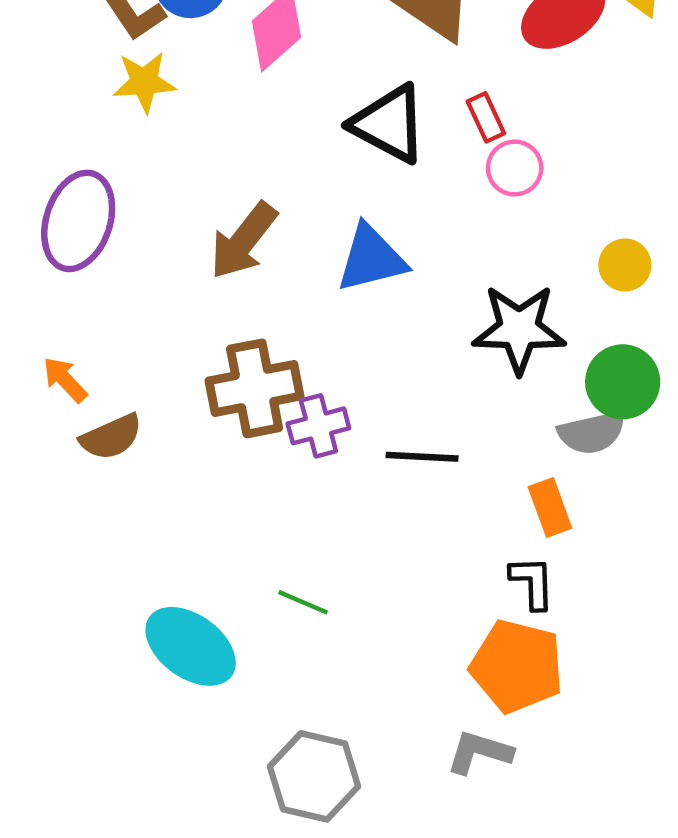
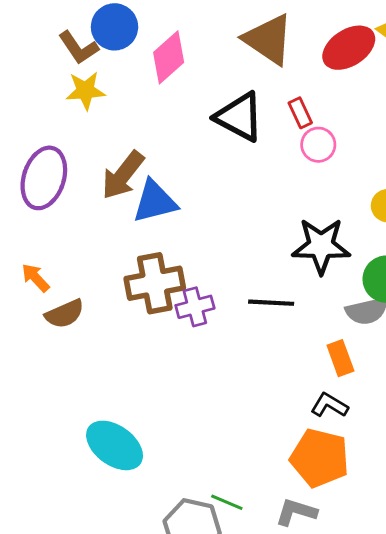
brown arrow: (243, 241) -> (123, 175), moved
blue triangle: (371, 258) -> (155, 202), moved
black line: (422, 457) -> (271, 303), moved
black L-shape: (532, 582) -> (329, 405), turned -57
green line: (303, 602) -> (227, 502), moved

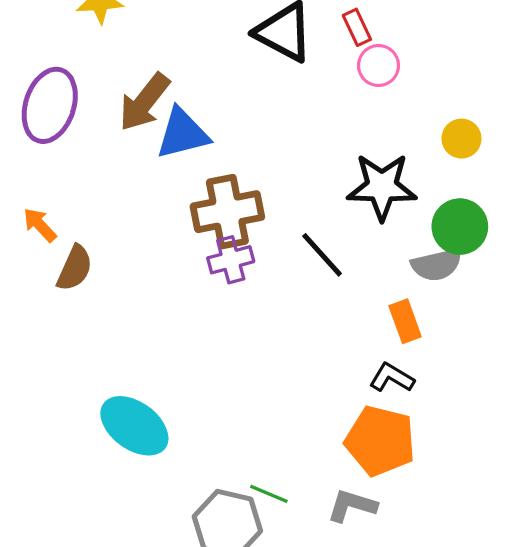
brown cross: (155, 283) -> (227, 212), moved
black line: (271, 303) -> (322, 255), turned 45
brown semicircle: (65, 314) -> (75, 268), turned -42

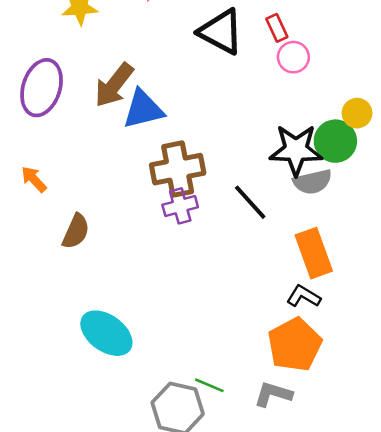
green circle: (460, 227) -> (335, 141), moved
gray semicircle: (437, 265) -> (312, 182), moved
brown semicircle: (75, 268) -> (76, 231), moved
orange rectangle: (405, 321) -> (314, 253), size x1.5
orange pentagon: (380, 441) -> (295, 345), turned 30

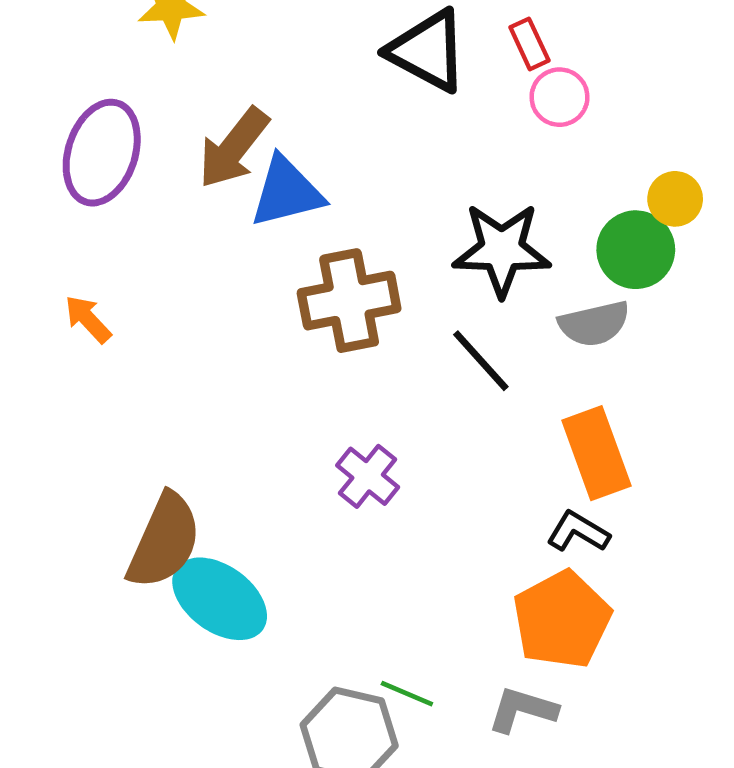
black star: (296, 150) -> (502, 250), moved
purple cross: (180, 206) -> (368, 476), moved, turned -36
brown semicircle: (76, 231) -> (164, 541), moved, size x1.5

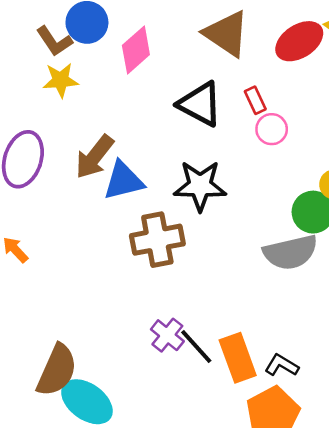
black star: (502, 250) -> (200, 186), moved
gray semicircle: (594, 324) -> (290, 252), size x1.4
black line: (481, 361) -> (196, 346), moved
orange rectangle: (596, 453) -> (238, 358), moved

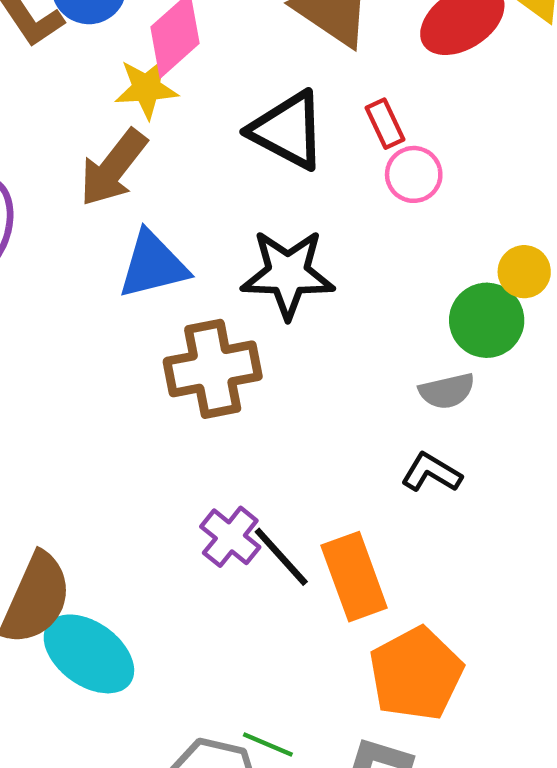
yellow star: (61, 80) -> (146, 88), moved
brown arrow: (94, 157) -> (113, 168), moved
gray semicircle: (290, 252) -> (447, 391), size x0.6
black L-shape: (282, 365) -> (431, 473), moved

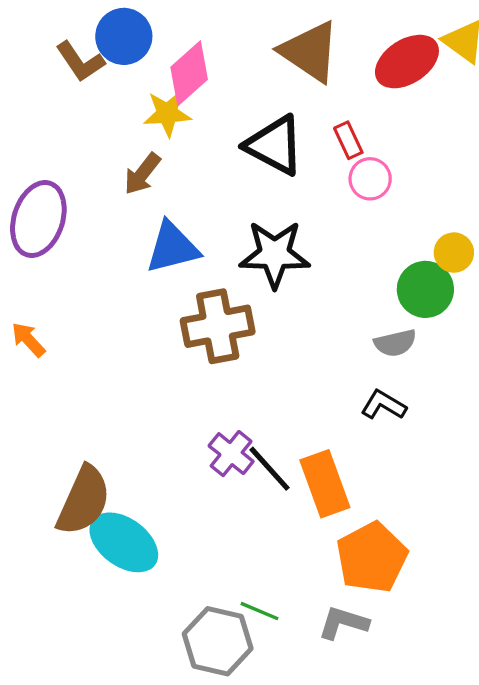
brown arrow: (113, 168) -> (142, 174), size x0.7

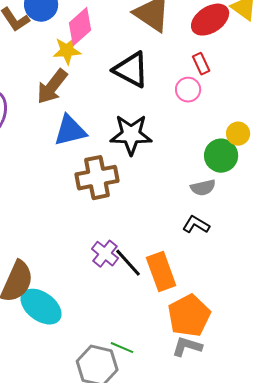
red rectangle: (348, 140) -> (201, 64), moved
brown arrow: (142, 174) -> (52, 87), size x1.4
gray L-shape: (343, 623) -> (187, 347), moved

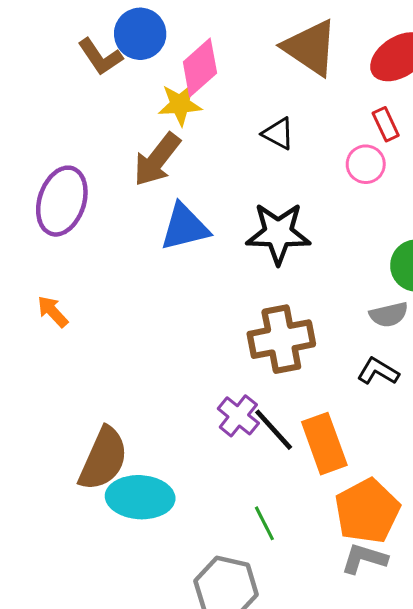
black triangle: (131, 70) -> (278, 134), size x0.6
brown cross: (97, 178) -> (281, 339), moved
cyan ellipse: (41, 307) -> (140, 497), turned -33
green line: (122, 348) -> (264, 523), moved, turned 40

